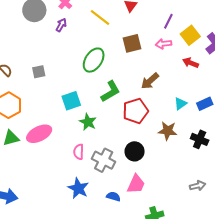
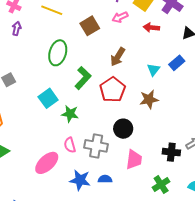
pink ellipse: (39, 134) -> (47, 163), moved
black cross: (200, 139) -> (171, 152), moved
blue semicircle: (113, 196) -> (105, 179), moved

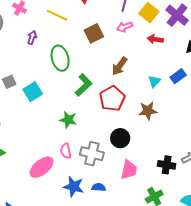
purple arrow: (17, 29) -> (32, 38), moved
green ellipse: (58, 53) -> (60, 58), turned -35
cyan square: (48, 98) -> (33, 92), moved

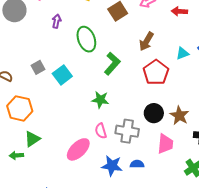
cyan triangle: (154, 81) -> (182, 53), turned 32
red pentagon: (112, 99) -> (156, 72), moved
brown star: (148, 111) -> (179, 115), moved, turned -30

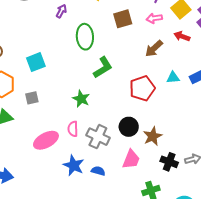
brown arrow: (146, 41) -> (154, 49), moved
gray square: (38, 67) -> (32, 98), moved
cyan square: (62, 75) -> (36, 62), moved

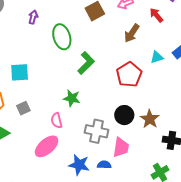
red arrow: (182, 36) -> (156, 15), turned 42
cyan square: (36, 62) -> (20, 72), turned 30
pink semicircle: (73, 129) -> (57, 120), moved
pink trapezoid: (131, 159) -> (121, 147), moved

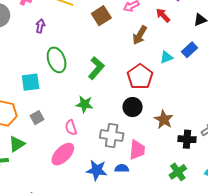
green ellipse: (62, 37) -> (57, 60), moved
black circle: (124, 115) -> (133, 107), moved

